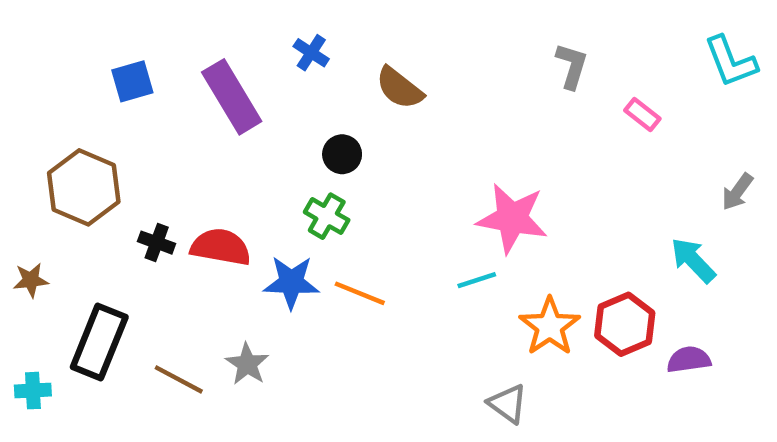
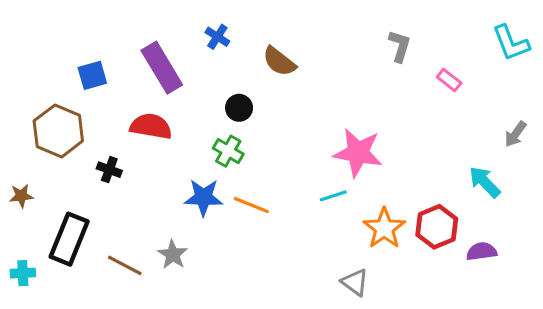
blue square: (132, 81) -> (92, 75), moved
red semicircle: (221, 247) -> (151, 126), moved

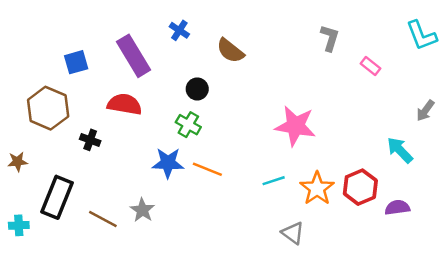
cyan line: (333, 196) -> (274, 181), moved

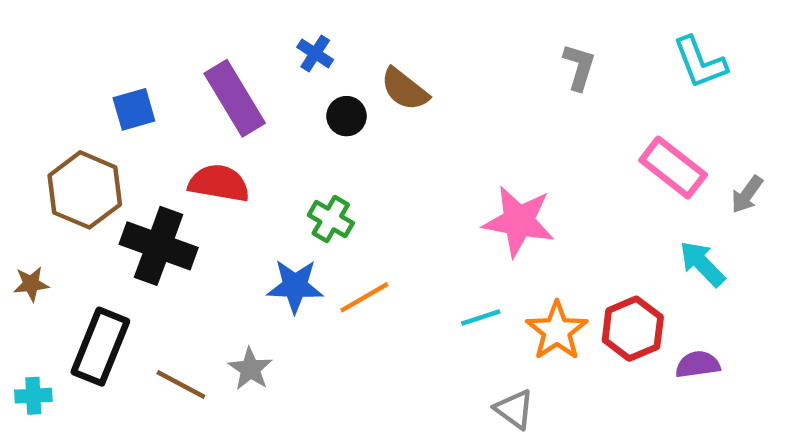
cyan L-shape: (422, 35) -> (700, 62), moved
pink rectangle: (371, 66) -> (673, 168), moved, size x1.8
black circle: (197, 89) -> (346, 116), moved
black cross: (90, 140) -> (159, 246), size x2.0
orange line: (207, 169) -> (364, 297), turned -52

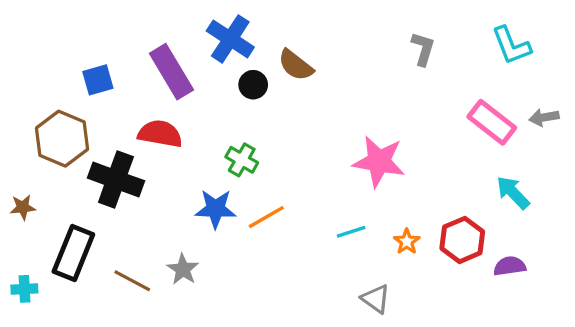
blue cross: (315, 53) -> (230, 39), size x1.8
gray arrow: (747, 194) -> (544, 117), moved, turned 44
orange star: (557, 331) -> (407, 242), size x0.6

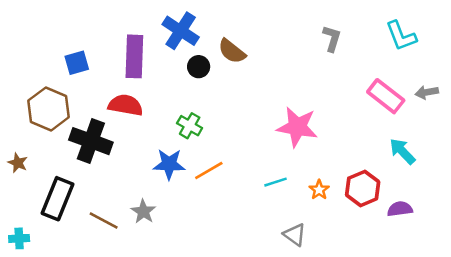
purple rectangle: (171, 72) -> (134, 56), turned 33
brown star: (23, 207) -> (18, 163), turned 30
cyan cross: (24, 289) -> (19, 238), moved

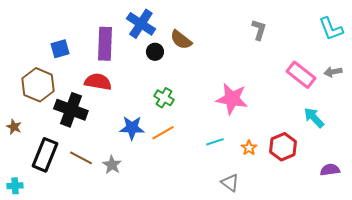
cyan L-shape: (401, 36) -> (331, 29), moved
green cross: (190, 126) -> (164, 98), moved
purple semicircle: (400, 209) -> (330, 170), moved
brown line: (104, 221) -> (81, 158), moved

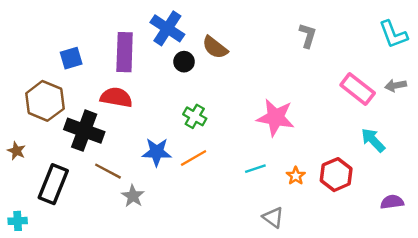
brown line: (81, 158) -> (108, 171), moved

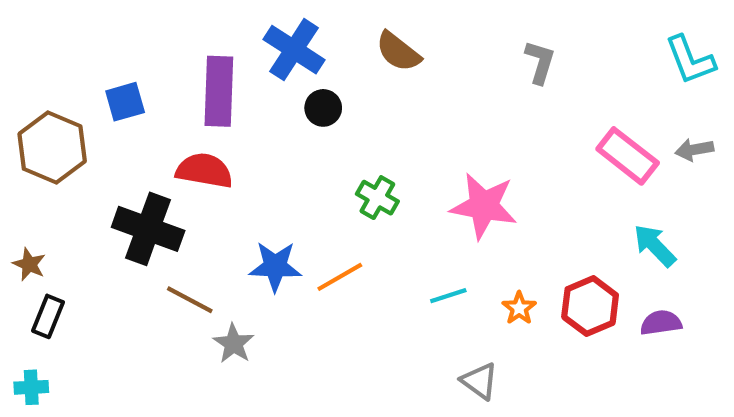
brown semicircle: (215, 47) -> (398, 52), moved
brown hexagon: (45, 101) -> (52, 148), moved
green cross: (195, 116) -> (377, 198), moved
black rectangle: (53, 184) -> (48, 316), moved, size x0.6
purple semicircle: (392, 202) -> (661, 323), moved

